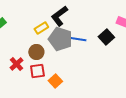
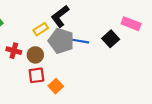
red cross: (16, 64) -> (14, 51), moved, turned -32

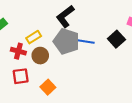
yellow rectangle: (41, 29) -> (34, 37), moved
red square: (36, 75) -> (21, 76), moved
orange square: (56, 86) -> (48, 87), moved

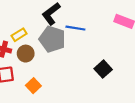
black square: (116, 39) -> (103, 69), moved
blue line: (85, 41) -> (75, 28), moved

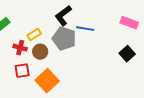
black square: (103, 69) -> (127, 54), moved
orange square: (33, 86) -> (47, 81), size x1.6

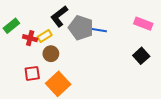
black L-shape: (63, 16) -> (59, 16), moved
gray pentagon: (64, 39) -> (81, 28), moved
red cross: (20, 48) -> (30, 38), moved

